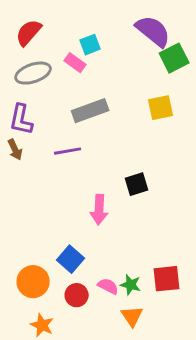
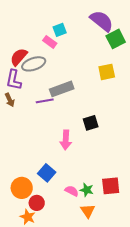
red semicircle: (29, 33) -> (19, 57), moved
gray ellipse: (33, 73) -> (34, 64), moved
gray rectangle: (90, 111) -> (62, 89), moved
red circle: (77, 295) -> (37, 203), moved

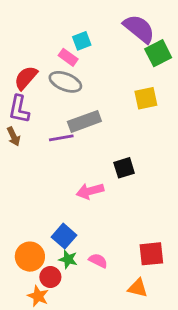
gray ellipse: (34, 64) -> (65, 82), moved, turned 40
pink arrow: (66, 140) -> (90, 191), turned 72
green star: (87, 190) -> (68, 259), moved
orange triangle: (88, 211) -> (138, 288), moved, turned -42

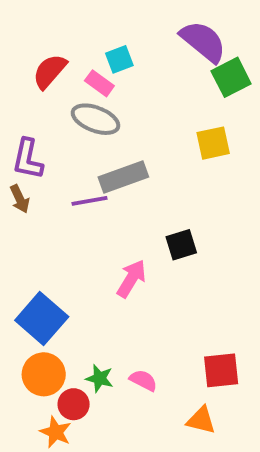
red semicircle: (26, 78) -> (50, 71), moved
pink arrow: (90, 191) -> (131, 279), turned 136
blue square: (64, 236) -> (42, 319), moved, size x1.4

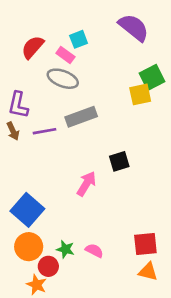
green square: (231, 77) -> (152, 77), moved
purple line: (90, 201) -> (44, 131), moved
orange triangle: (201, 420) -> (148, 272), moved

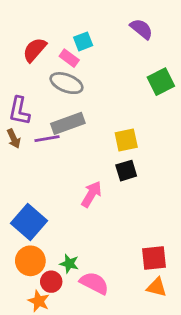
purple semicircle: (134, 28) -> (141, 29), size x0.7
yellow square: (140, 94) -> (126, 140), moved
gray rectangle: (81, 117) -> (68, 123), moved
pink semicircle: (94, 251) -> (94, 283), moved, size x1.5

